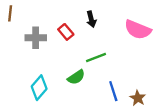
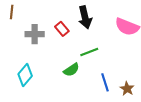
black arrow: (91, 19) -> (85, 17), size x1.5
cyan diamond: (39, 88) -> (25, 75), moved

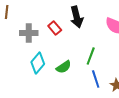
green line: (89, 52) -> (91, 56), moved, turned -48
cyan diamond: (25, 75) -> (38, 63), moved

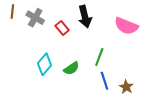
gray cross: (29, 33) -> (35, 18), moved, turned 30

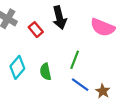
green semicircle: (71, 68) -> (45, 72), turned 112
blue line: (105, 81) -> (80, 85), turned -36

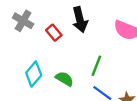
green semicircle: (45, 72) -> (64, 79), turned 133

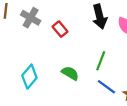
black arrow: (80, 20) -> (100, 17), moved
cyan diamond: (34, 74) -> (29, 77), moved

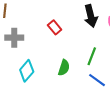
gray cross: (31, 18) -> (14, 38), moved, turned -30
green semicircle: (70, 73) -> (64, 68), turned 77

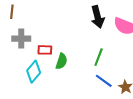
red rectangle: (55, 27) -> (45, 50), moved, turned -48
green semicircle: (64, 68) -> (61, 61), moved

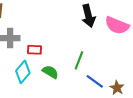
green line: (99, 57) -> (79, 60), moved
green semicircle: (61, 61) -> (50, 72), moved, turned -77

